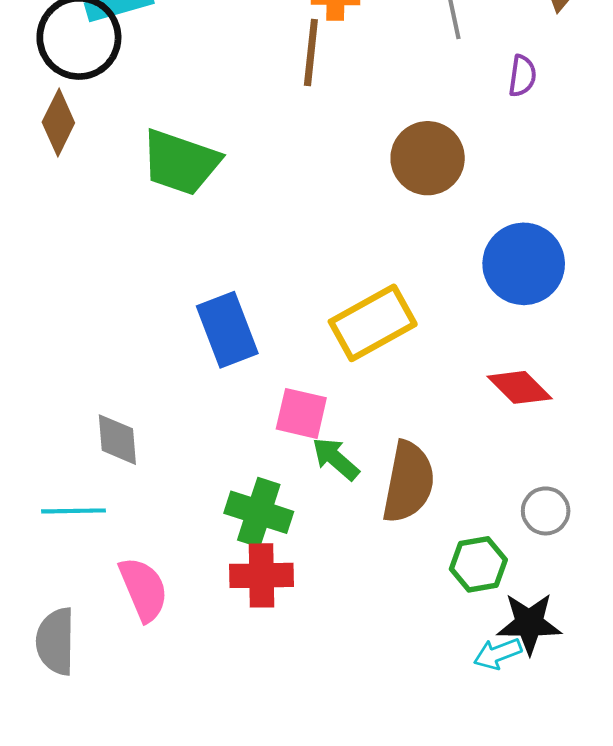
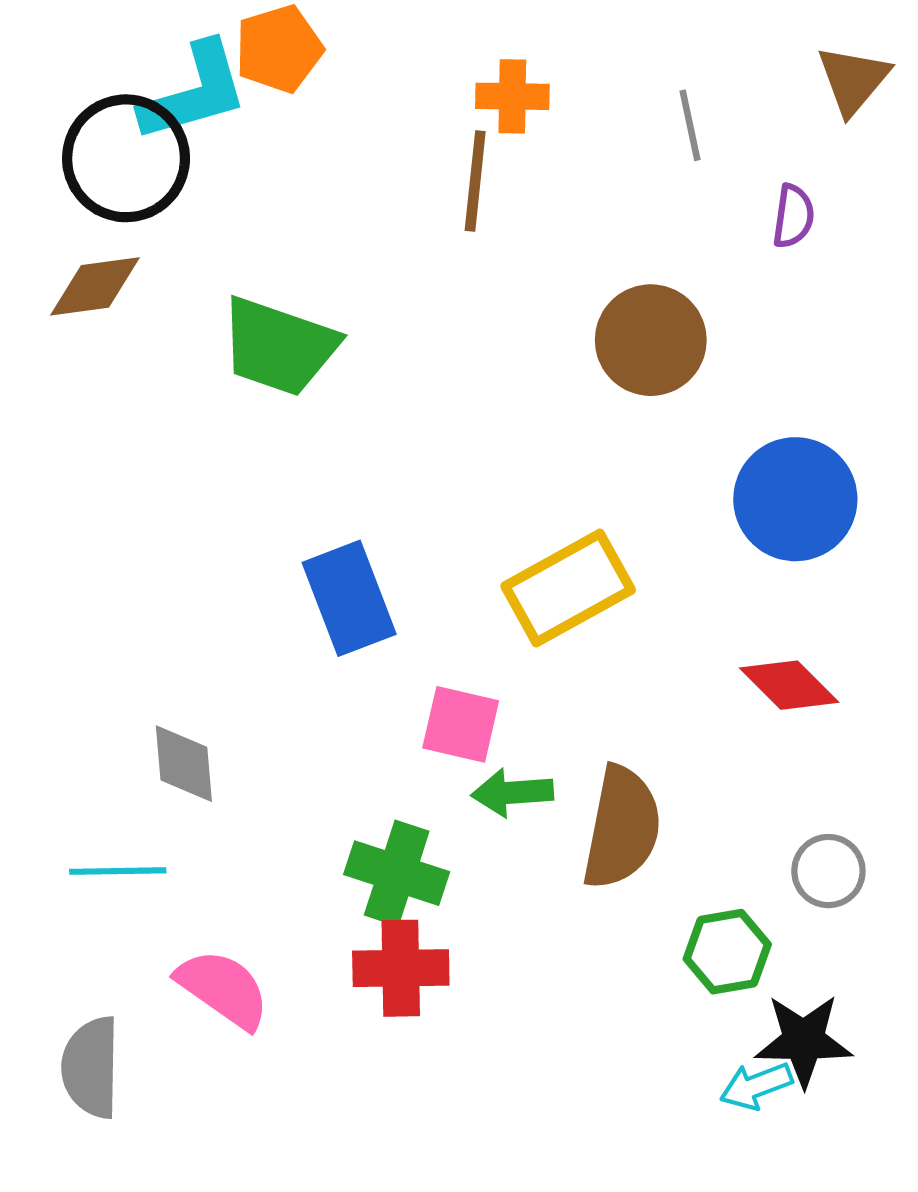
brown diamond: (58, 122) -> (95, 286), turned 56
green arrow: (336, 459) -> (512, 793), turned -45
pink semicircle: (143, 589) -> (223, 989), turned -32

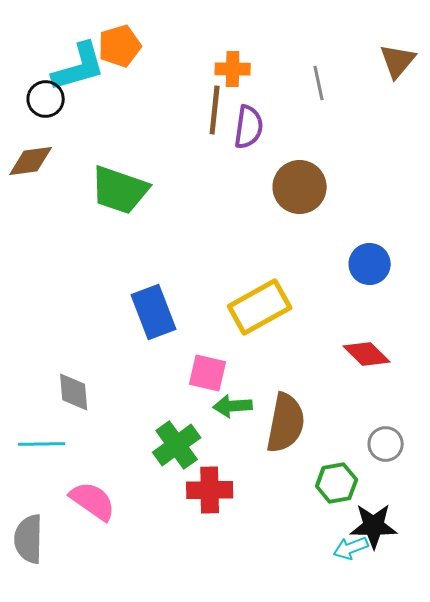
black circle: (126, 158) -> (46, 99), size x0.6
purple semicircle: (793, 216) -> (249, 127), moved, size x1.4
blue circle: (795, 499) -> (370, 264), size x0.7
green cross: (397, 873) -> (177, 445), turned 36
red cross: (401, 968) -> (210, 490), moved

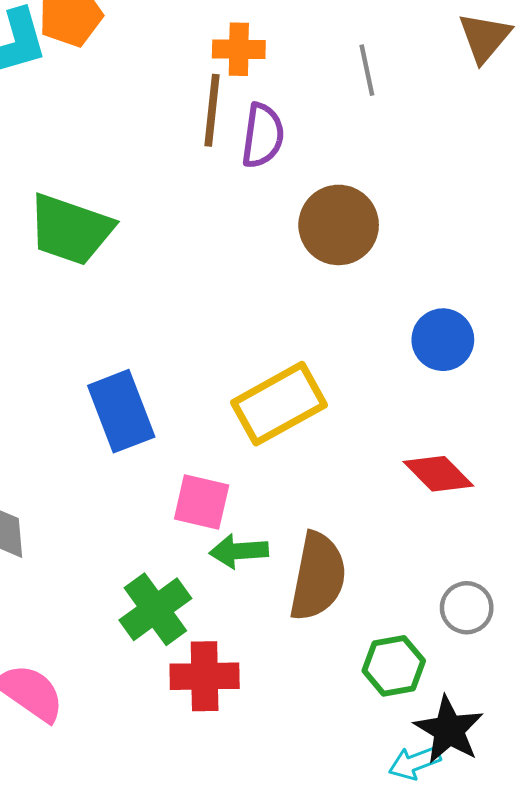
black star: (374, 526) -> (449, 730), turned 30

